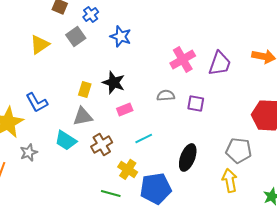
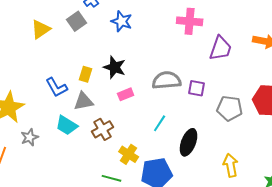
pink cross: (183, 59) -> (190, 21), moved, turned 35
gray semicircle: (166, 95) -> (167, 80), size x1.6
blue L-shape: (37, 102) -> (57, 87), moved
cyan line: (144, 138) -> (160, 123), moved, turned -30
gray pentagon: (239, 150) -> (230, 108), moved

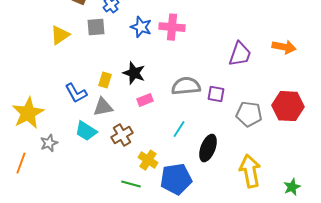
gray square: (77, 21) -> (96, 27), turned 30
pink cross: (190, 21) -> (172, 27), moved
yellow arrow: (231, 165) -> (250, 171), size x1.4

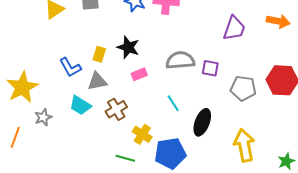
cyan line: (179, 129) -> (173, 103), turned -66

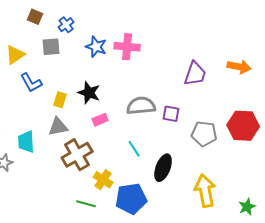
blue L-shape: (70, 67) -> (31, 83), moved
cyan trapezoid: (80, 105) -> (26, 142), moved, turned 55
brown cross: (116, 109) -> (77, 155), size x1.4

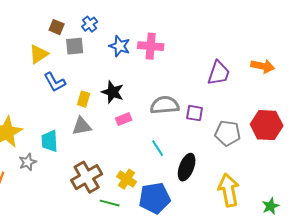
brown square: (35, 17) -> (57, 27), moved
brown cross: (77, 155) -> (87, 177), moved

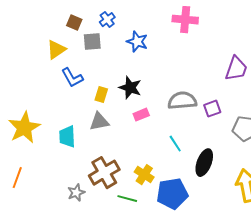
pink cross: (151, 46) -> (185, 20), moved
purple square: (195, 113) -> (212, 109), turned -30
gray star: (28, 162) -> (76, 193), moved

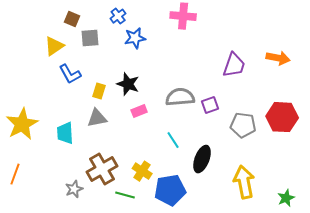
blue cross: (107, 20) -> (118, 16), moved
blue star: (137, 42) -> (135, 38), turned -30

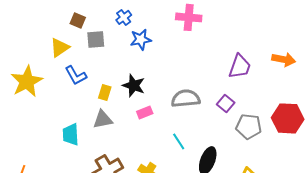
purple square: (210, 105) -> (226, 103), moved, turned -30
yellow star: (22, 124) -> (27, 81), moved

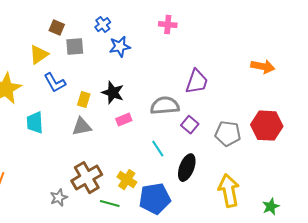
pink cross: (189, 17) -> (168, 25), size x0.7
purple trapezoid: (240, 66) -> (197, 82), moved
purple square: (226, 103) -> (190, 125), moved
cyan trapezoid: (71, 134) -> (35, 123), moved

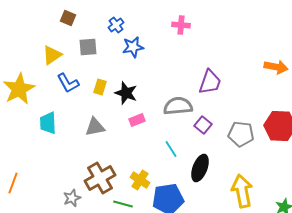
brown square: (57, 28) -> (68, 18), moved
yellow rectangle: (84, 100) -> (100, 87), moved

